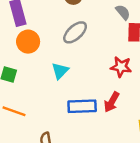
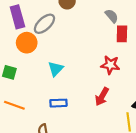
gray ellipse: (75, 32) -> (44, 24), moved
blue rectangle: (82, 106) -> (58, 103), moved, size x0.7

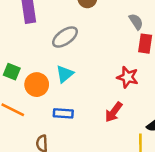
gray ellipse: (44, 24) -> (65, 37), moved
orange circle: (27, 43) -> (37, 85), moved

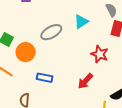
gray ellipse: (65, 37) -> (51, 32), moved
cyan triangle: (65, 74) -> (81, 22), moved

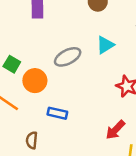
red arrow: (85, 81) -> (115, 130), moved

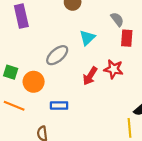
red arrow: (115, 130) -> (90, 76), moved

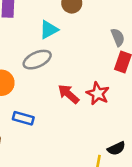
cyan triangle: (87, 38) -> (49, 30), moved
red arrow: (90, 76) -> (68, 94), turned 84

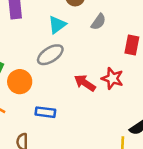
gray semicircle: (118, 37) -> (98, 22), moved, turned 66

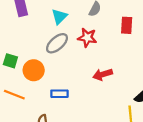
red star: (112, 78) -> (87, 38), moved
red arrow: (85, 83) -> (103, 74), moved, turned -42

